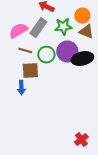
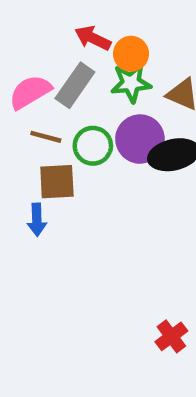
orange circle: (82, 16) -> (131, 54), moved

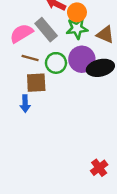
gray rectangle: (75, 85) -> (46, 30), turned -75

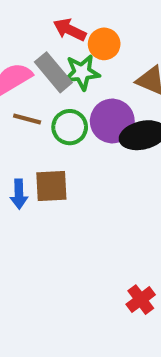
green star: (77, 28) -> (82, 72), moved
brown square: (36, 83) -> (51, 186), moved

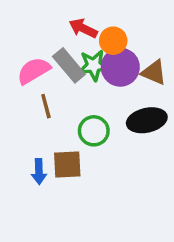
brown line: (27, 119) -> (46, 106), turned 60
purple circle: (112, 121) -> (120, 67), moved
green circle: (70, 127) -> (94, 131), moved

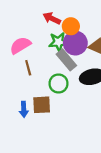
gray rectangle: (69, 65) -> (66, 60), moved

